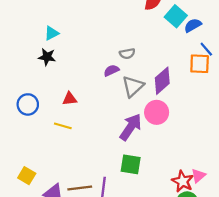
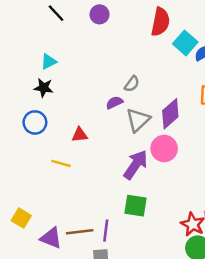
gray semicircle: (127, 54) -> (132, 84), turned -42
red triangle: (70, 99) -> (80, 135), moved
blue circle: (28, 104) -> (35, 122), moved

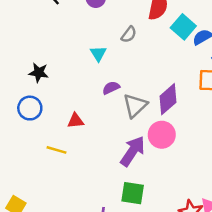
cyan triangle: (49, 62) -> (98, 54), moved, turned -35
gray semicircle: (132, 84) -> (129, 35), moved

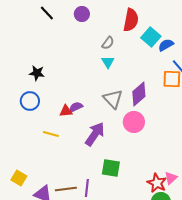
cyan triangle: (98, 54) -> (108, 62), moved
purple semicircle: (111, 88) -> (76, 107), moved
gray triangle: (135, 106) -> (113, 99), turned -30
purple arrow: (133, 151) -> (95, 134), moved

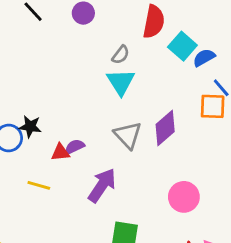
cyan triangle: (108, 62) -> (121, 82), size x1.5
black star: (37, 73) -> (30, 127), moved
pink circle: (134, 122) -> (184, 197), moved

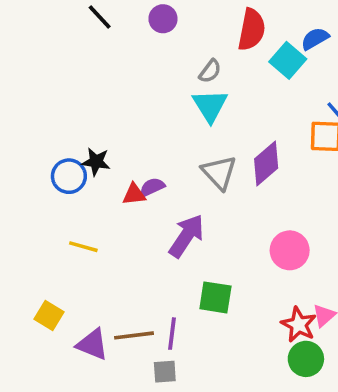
blue semicircle: (204, 58) -> (315, 39), moved
yellow line: (39, 185) -> (83, 247), moved

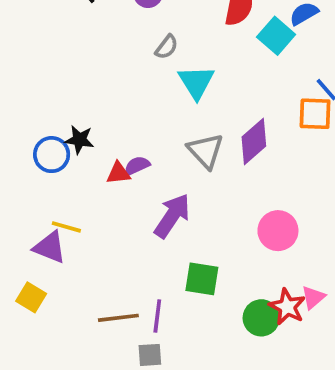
gray semicircle: (210, 71) -> (167, 47), moved
purple triangle: (92, 344) -> (50, 247), moved
green circle: (306, 359) -> (261, 318), moved

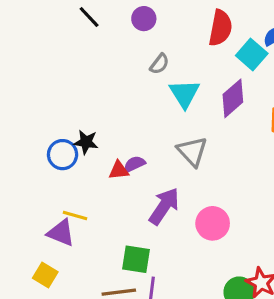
purple diamond: (254, 142) -> (233, 98), moved
pink circle: (278, 231) -> (213, 223), moved
green square: (202, 279) -> (136, 259), moved

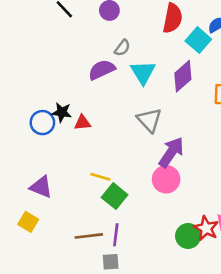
purple semicircle: (134, 164) -> (102, 70), moved, size x1.5
red triangle: (119, 170) -> (82, 123), moved
purple arrow: (164, 206) -> (171, 152), moved
yellow line: (75, 216) -> (100, 177), moved
green square: (136, 259) -> (115, 196), moved, turned 30

